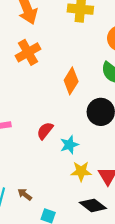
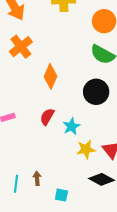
orange diamond: (71, 81) -> (51, 76), moved
brown arrow: (25, 194) -> (37, 178), turned 56

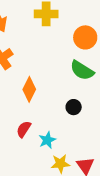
black circle: (96, 92) -> (74, 107), size x0.6

